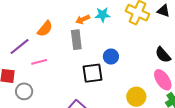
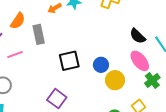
gray rectangle: (76, 40) -> (39, 34), moved
blue circle: (111, 57) -> (101, 65), moved

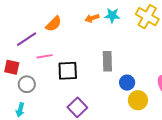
gray rectangle: (39, 34) -> (107, 61), moved
black square: (69, 61) -> (68, 71), moved

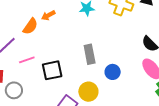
orange arrow: (92, 18) -> (48, 15), moved
yellow circle: (138, 100) -> (88, 92), moved

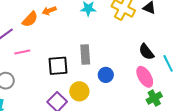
black square: (52, 70) -> (58, 66), moved

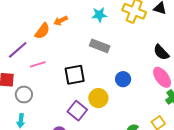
gray rectangle: (85, 54) -> (100, 46), moved, turned -60

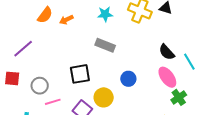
orange semicircle: (42, 31) -> (45, 15), moved
pink line: (38, 64) -> (53, 102), moved
gray circle: (24, 94) -> (40, 86), moved

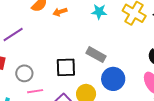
gray rectangle: (105, 45) -> (96, 55), moved
blue circle: (128, 79) -> (113, 79), size x1.5

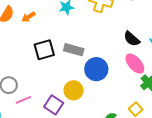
black square: (66, 67) -> (44, 50), moved

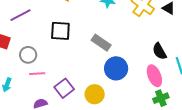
black square: (44, 50) -> (60, 31), moved
yellow circle: (74, 90) -> (95, 94), moved

